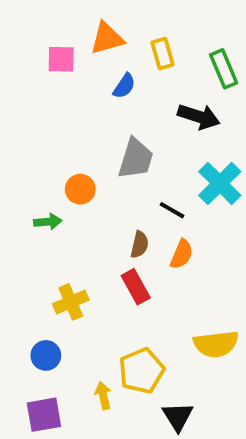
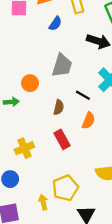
brown semicircle: (140, 245) -> (59, 107), moved

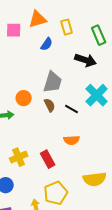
brown semicircle: (59, 107) -> (50, 105), moved, turned -40
orange semicircle: (88, 121) -> (72, 140), moved, turned 63
red rectangle: (62, 139) -> (48, 159), moved

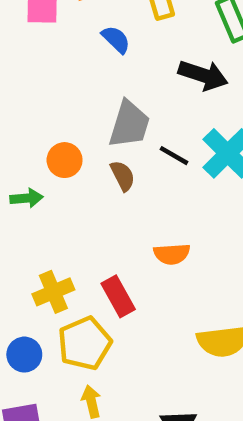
blue semicircle: (47, 44) -> (116, 39), turned -80
black line: (72, 109) -> (174, 156), moved
yellow pentagon: (56, 193) -> (85, 343), moved

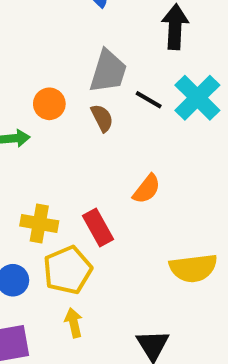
black arrow: (203, 75) -> (175, 27), turned -105
orange semicircle: (172, 254) -> (147, 189), turned -48
yellow cross: (53, 292) -> (39, 223), turned 33

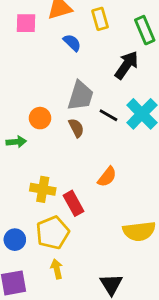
black arrow: (175, 27) -> (127, 65), turned 32
yellow cross: (39, 223) -> (43, 189), moved

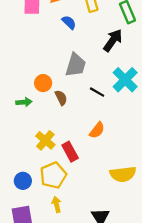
black line: (108, 115) -> (97, 92), moved
brown semicircle: (76, 128) -> (61, 98), moved
yellow cross: (43, 189) -> (45, 140), turned 30

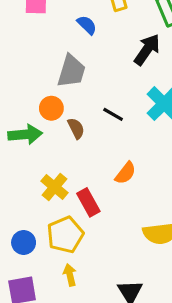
gray trapezoid: (76, 65) -> (71, 71), moved
black line: (97, 92) -> (113, 114), moved
green arrow: (24, 102) -> (25, 134), size x1.5

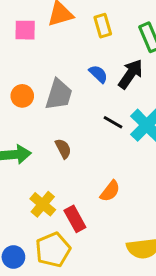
blue semicircle: (87, 25) -> (98, 74), moved
orange circle: (51, 108) -> (22, 96), moved
black line: (113, 114) -> (113, 122), moved

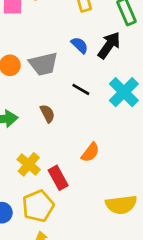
gray trapezoid: (59, 94) -> (43, 64), turned 60
black line: (113, 122) -> (81, 89), moved

